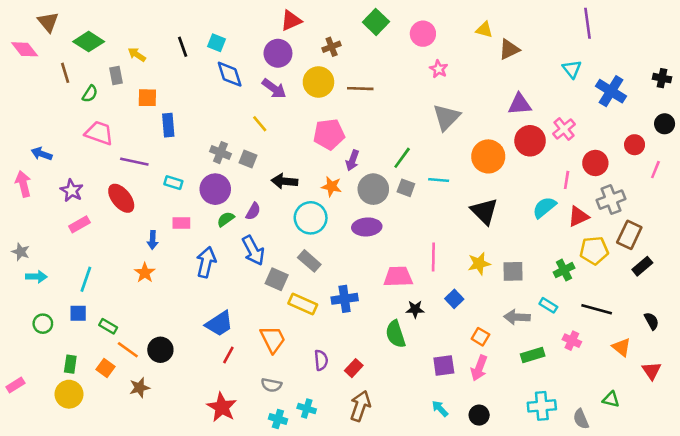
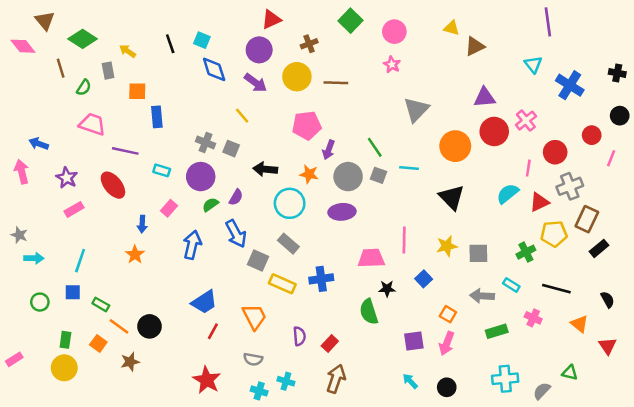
pink star: (439, 69) -> (392, 64), moved
green line: (402, 158) -> (375, 147), turned -70
pink rectangle: (181, 223) -> (169, 208), turned -49
gray semicircle: (581, 419) -> (542, 391), turned 66

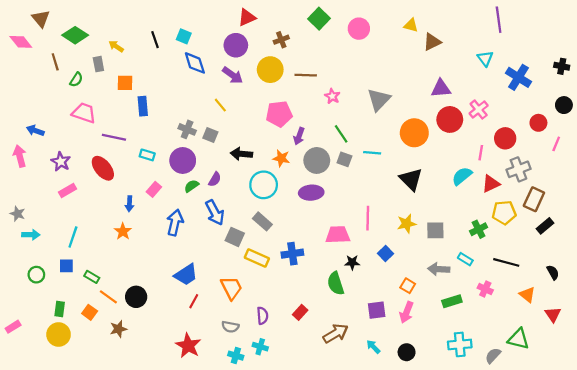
pink star: (392, 64) -> (332, 96), moved
purple semicircle: (299, 336) -> (262, 316), moved
green triangle: (570, 373) -> (518, 339), size x1.5
brown arrow: (336, 379) -> (336, 333), moved, turned 40

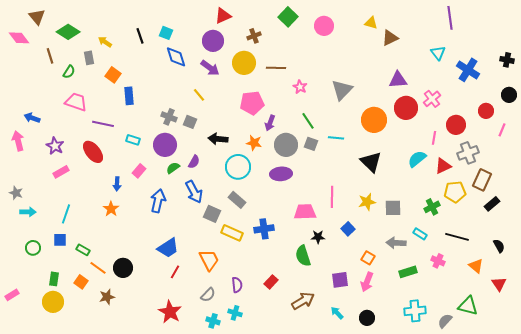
orange square: (125, 83) -> (113, 75), turned 35
gray semicircle: (230, 327) -> (208, 295), turned -56

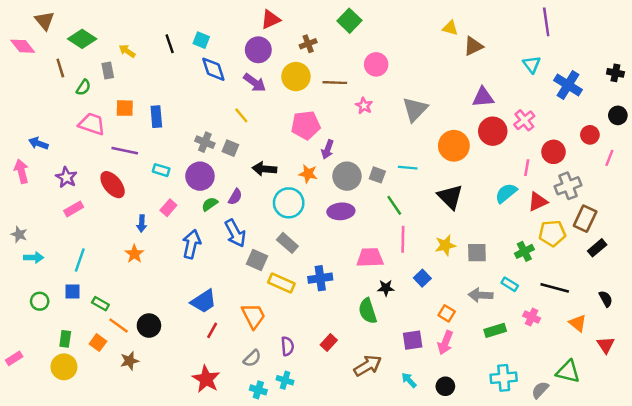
pink circle: (324, 26) -> (376, 64), moved
orange square: (113, 75) -> (125, 108), moved, turned -35
green line: (308, 121) -> (394, 205), moved

